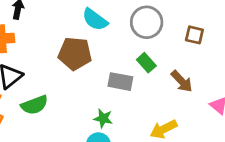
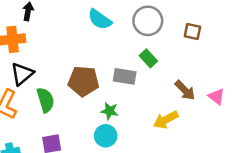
brown pentagon: (75, 54) -> (83, 81), moved
brown arrow: (182, 81) -> (185, 90), moved
green semicircle: (34, 105) -> (45, 100), turned -85

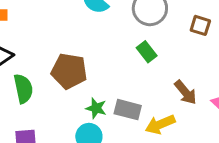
gray rectangle: (125, 76) -> (128, 110), moved

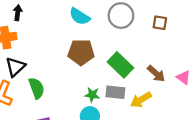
green rectangle: (147, 52) -> (120, 65), moved, size x1.6
brown pentagon: (69, 71) -> (81, 52), moved

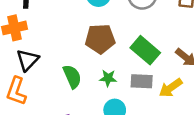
green semicircle: (37, 88) -> (72, 77), moved
green star: (92, 95) -> (108, 78), moved

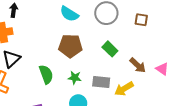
green rectangle: (145, 50) -> (110, 49), moved, size x0.7

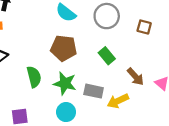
green star: (75, 78) -> (65, 83), size x1.5

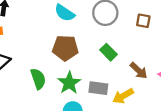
green star: (65, 83) -> (69, 83), turned 30

